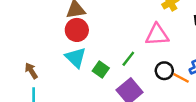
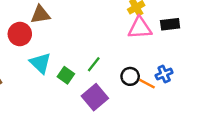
red circle: (77, 30) -> (20, 34), moved
pink triangle: (157, 35) -> (140, 28), moved

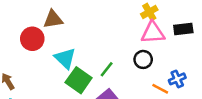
cyan triangle: (40, 63) -> (65, 58), moved
green square: (66, 75) -> (79, 80), size x1.5
black circle: (130, 76) -> (143, 59), moved

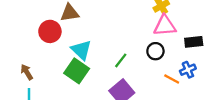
black rectangle: (183, 29) -> (194, 42), moved
green square: (79, 80) -> (77, 71), moved

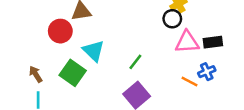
pink triangle: (165, 26) -> (187, 42), moved
black circle: (155, 51) -> (172, 19), moved
green square: (77, 71) -> (73, 73), moved

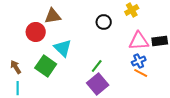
black circle: (172, 19) -> (104, 22), moved
green line: (135, 62) -> (97, 66), moved
blue cross: (207, 72) -> (139, 61), moved

